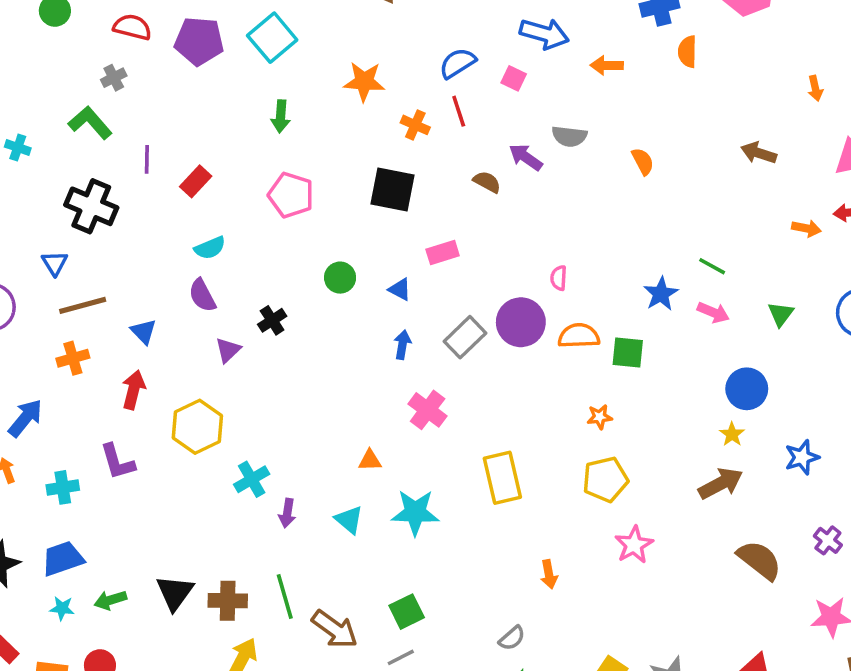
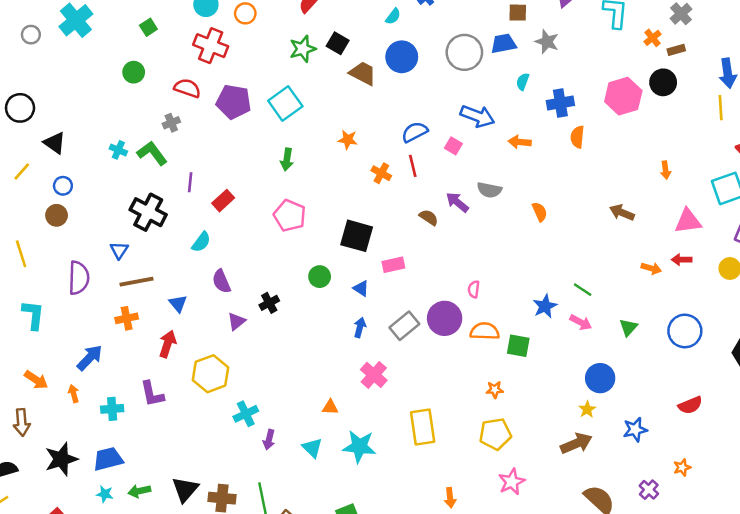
orange star: (364, 81) -> (348, 140), size x0.7
cyan cross: (18, 147) -> (118, 150), moved
black square: (392, 190) -> (357, 236), moved
cyan semicircle: (210, 248) -> (201, 242), moved, turned -35

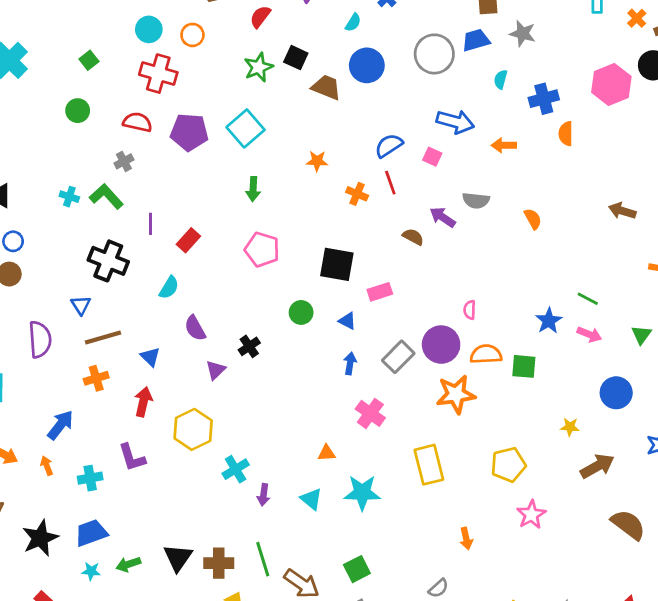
orange star: (495, 390) -> (456, 394), moved, size x2.0
yellow star: (587, 409) -> (570, 427), moved, turned -30

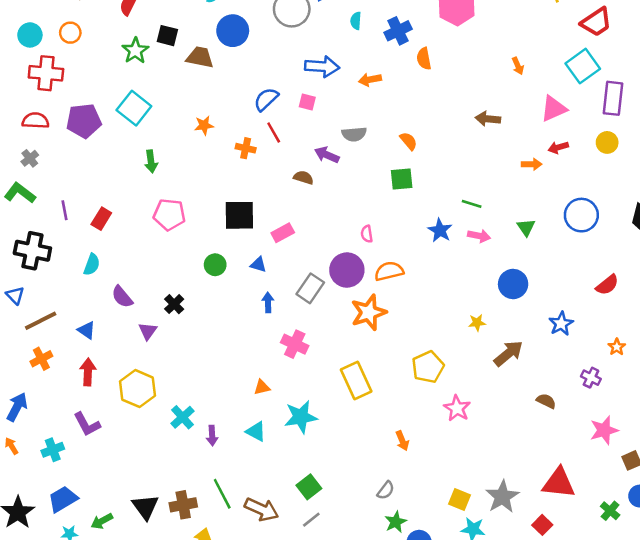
green square: (524, 366) -> (402, 179), moved
brown semicircle: (628, 525) -> (546, 401), size x0.6

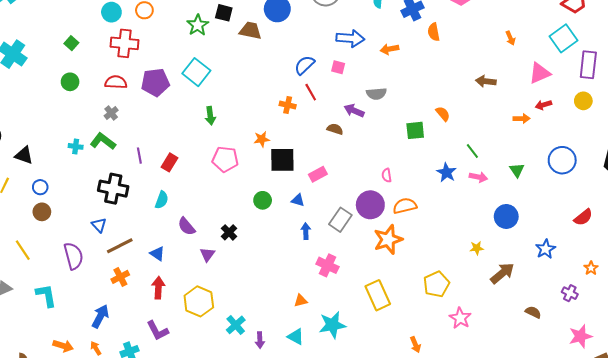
orange star: (204, 125) -> (262, 139), moved
orange semicircle: (409, 141) -> (443, 114), moved
green line: (472, 204) -> (472, 151), turned 35

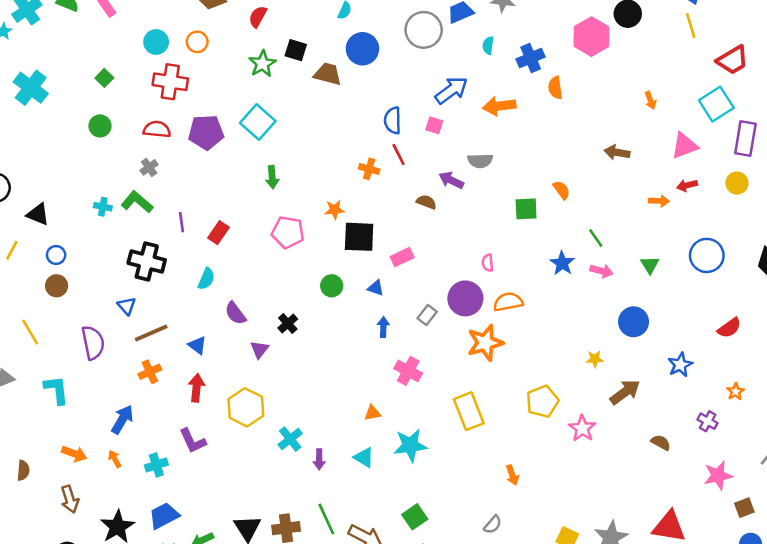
blue arrow: (350, 38) -> (451, 90), turned -44
orange arrow: (389, 49) -> (499, 106), size x1.4
blue semicircle: (305, 65) -> (393, 120), turned -50
gray rectangle: (340, 220) -> (427, 315), size x0.7
pink star: (460, 318) -> (582, 428), moved

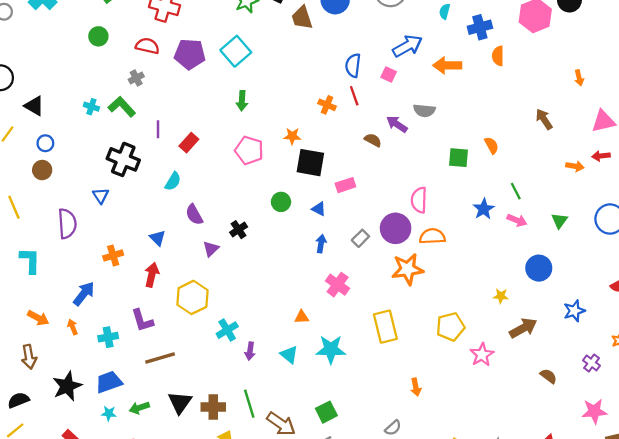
brown trapezoid: (328, 74) -> (302, 18), turned -130
brown arrow: (617, 152) -> (544, 119), turned 40
pink semicircle: (488, 263) -> (419, 200), size x1.6
brown line: (151, 333) -> (160, 358), moved

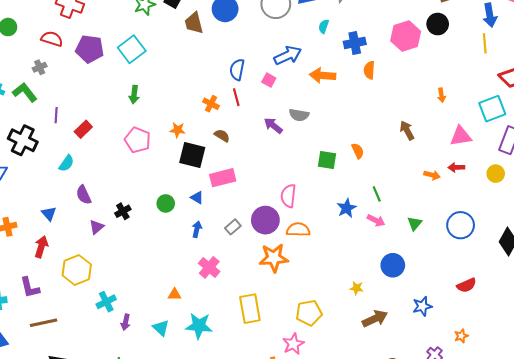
brown semicircle: (373, 140) -> (222, 136), moved
pink rectangle: (345, 185) -> (223, 178), size x1.4
green circle: (281, 202) -> (166, 203), moved
pink star: (482, 355) -> (293, 344), moved

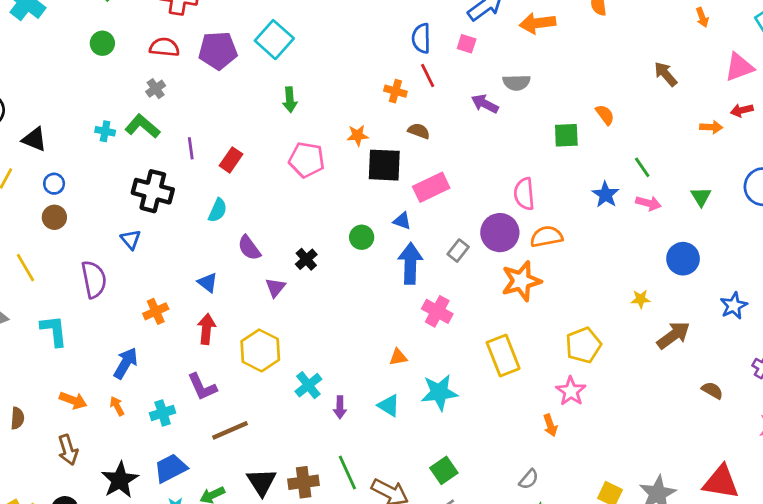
blue arrow: (197, 229) -> (410, 263), size x1.8

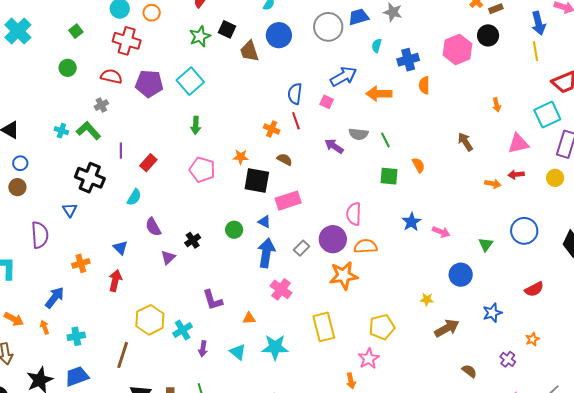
green line: (642, 167) -> (385, 140), moved
green triangle: (701, 197) -> (486, 245), moved
yellow hexagon: (260, 350) -> (150, 320), moved
purple L-shape: (202, 387) -> (213, 300), moved
brown line: (230, 430) -> (123, 355), turned -56

